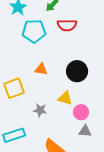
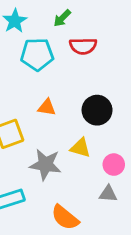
gray star: (40, 110) -> (45, 165), size x1.6
pink circle: (81, 112) -> (114, 165), moved

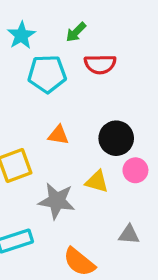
pink circle: (114, 165) -> (135, 170), moved

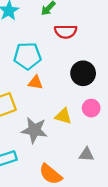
cyan pentagon: (47, 74) -> (27, 56), moved
black circle: (116, 138) -> (83, 73), moved

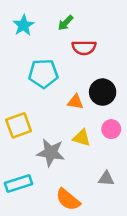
orange triangle: (36, 83) -> (75, 102), moved

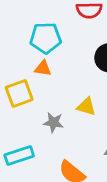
orange triangle: (75, 102) -> (43, 68), moved
gray star: (51, 153) -> (53, 122), size x0.7

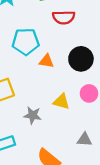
orange triangle: (43, 68) -> (46, 61), moved

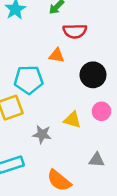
cyan pentagon: (26, 42) -> (29, 80), moved
orange triangle: (46, 61) -> (57, 55), moved

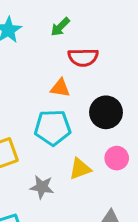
cyan pentagon: (29, 80) -> (53, 128), moved
yellow triangle: (72, 120) -> (80, 169), turned -36

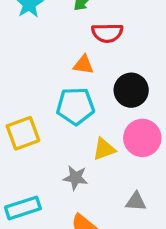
pink circle: (117, 158) -> (142, 138), size x1.5
gray star: (42, 187) -> (75, 178), moved

